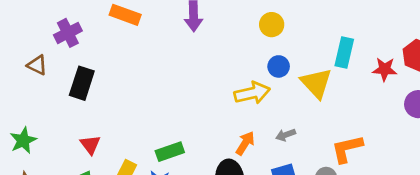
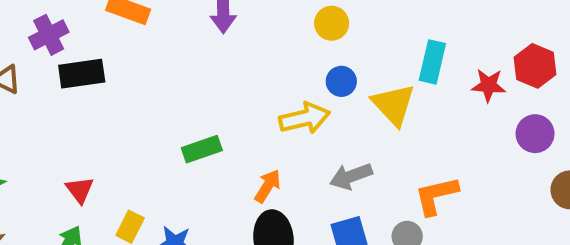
black rectangle: (82, 83) -> (82, 74), moved, turned 64
gray arrow: (286, 135) -> (351, 176), size x1.5
orange arrow: (245, 143) -> (268, 186), moved
green rectangle: (170, 152) -> (202, 149), moved

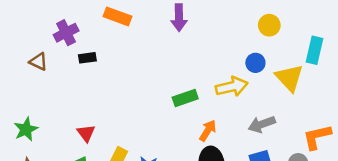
yellow circle: (332, 23) -> (269, 25), moved
black rectangle: (82, 74) -> (87, 58), size x0.6
green rectangle: (202, 149) -> (185, 98), moved

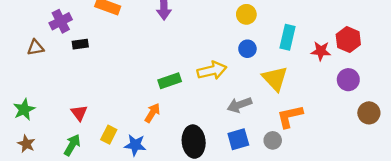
brown triangle: (38, 62) -> (36, 48), turned -36
blue circle: (255, 63) -> (247, 49), moved
yellow triangle: (289, 78) -> (275, 79), moved
orange arrow: (208, 131) -> (152, 113), moved

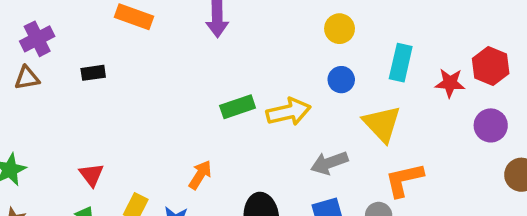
purple cross: (61, 21) -> (37, 39), moved
green rectangle: (170, 81) -> (238, 107), moved

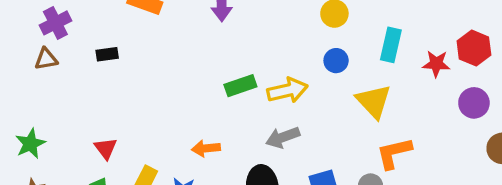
gray arrow: (329, 163) -> (283, 137), moved
orange arrow: (200, 175) -> (206, 148), turned -128

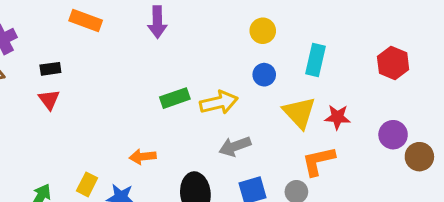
red star: (436, 64) -> (337, 117), moved
purple circle: (474, 103) -> (393, 135), moved
gray arrow: (283, 137) -> (235, 146), moved
red triangle: (106, 148) -> (49, 100), moved

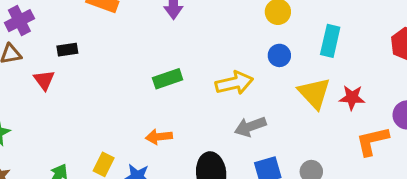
green rectangle: (175, 98) -> (168, 79), moved
red triangle: (49, 100) -> (44, 80), moved
orange L-shape: (318, 161) -> (372, 141), moved

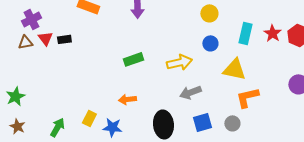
red triangle: (44, 80) -> (45, 38), moved
yellow triangle: (314, 93) -> (234, 69), turned -35
red star: (352, 98) -> (272, 33), moved, turned 30
orange L-shape: (372, 141) -> (247, 97), moved

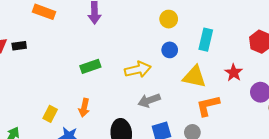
red star: (272, 33) -> (234, 73), moved
orange arrow: (127, 99) -> (84, 108), turned -72
yellow rectangle: (89, 118) -> (50, 114), moved

